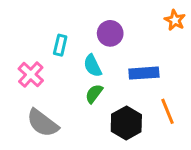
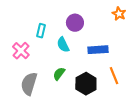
green semicircle: (94, 94) -> (59, 74), moved
gray semicircle: (43, 123) -> (29, 84), turned 70

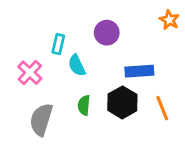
cyan semicircle: (63, 45) -> (77, 65), moved
green semicircle: (59, 74) -> (84, 105), turned -32
black hexagon: (86, 84) -> (122, 102), moved

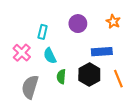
orange star: (169, 20) -> (113, 21), moved
cyan semicircle: (77, 65) -> (50, 56), moved

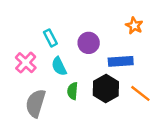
purple circle: (78, 24) -> (89, 43), moved
cyan rectangle: (43, 32) -> (50, 38), turned -40
orange line: (118, 79) -> (140, 93), turned -30

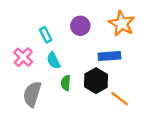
orange star: (134, 26) -> (122, 24), size x1.6
purple circle: (89, 43) -> (80, 26), moved
orange line: (140, 93) -> (120, 99), moved

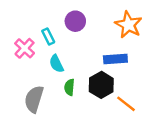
purple circle: (80, 26) -> (75, 21), moved
pink cross: (23, 57) -> (25, 48), moved

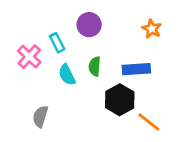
orange star: (128, 25) -> (152, 29), size x0.6
green semicircle: (69, 87) -> (95, 66), moved
gray semicircle: (34, 99) -> (40, 116), size x0.7

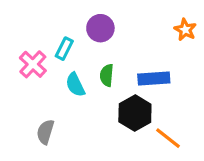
orange star: (152, 29) -> (185, 30), moved
cyan rectangle: (57, 43) -> (64, 49), turned 54

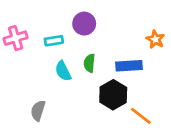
orange star: (185, 30) -> (155, 39), moved
cyan rectangle: (64, 49) -> (54, 41), turned 54
pink cross: (33, 64) -> (16, 38), moved, turned 30

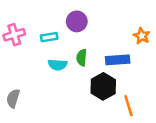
cyan semicircle: (63, 71) -> (58, 65), turned -60
gray semicircle: (38, 111) -> (13, 98), moved
orange line: (141, 116) -> (128, 106), turned 35

